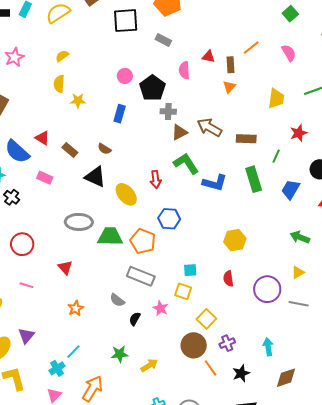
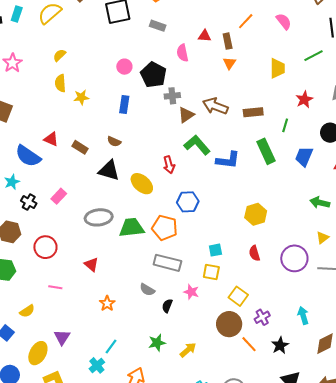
pink rectangle: (45, 178) -> (59, 196), moved, turned -63

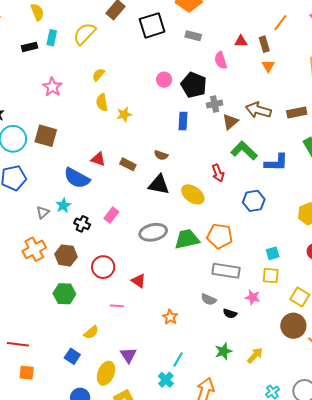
blue rectangle: (124, 105) -> (183, 121), moved
blue hexagon: (188, 202) -> (254, 201), moved
red triangle: (91, 264) -> (139, 281), moved
black semicircle: (167, 306) -> (230, 314), turned -88

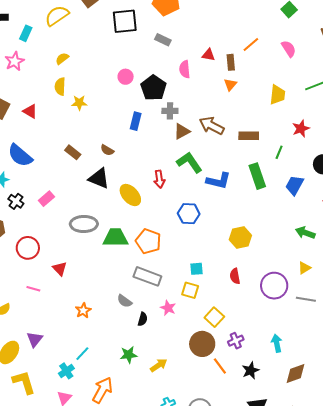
cyan rectangle: (52, 38) -> (26, 33), moved
red triangle: (98, 159) -> (30, 111), moved
black semicircle: (230, 314) -> (143, 319), turned -104

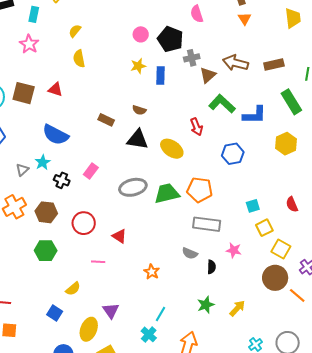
yellow star: (79, 103) -> (138, 66), moved
yellow hexagon: (240, 238) -> (286, 144), moved
yellow square: (190, 290) -> (264, 228), moved, turned -30

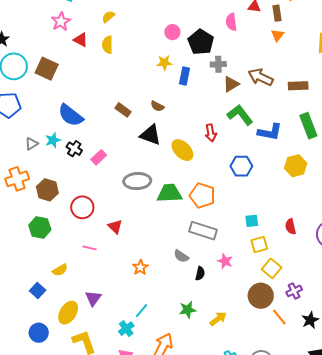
red triangle: (55, 89) -> (81, 40), moved
black cross: (62, 180) -> (74, 149), moved

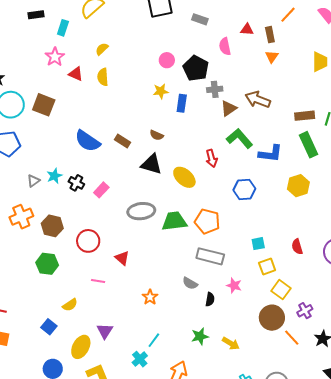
brown rectangle: (298, 86) -> (305, 116), moved
blue semicircle: (71, 115) -> (88, 141), moved
yellow arrow: (218, 319) -> (231, 343), turned 72

